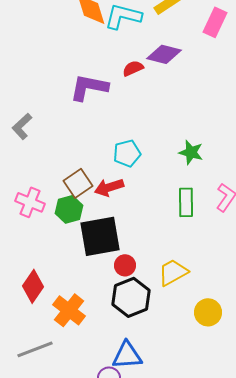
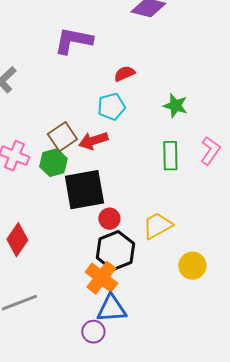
red semicircle: (133, 68) -> (124, 74), moved
orange cross: (69, 310) -> (101, 278), moved

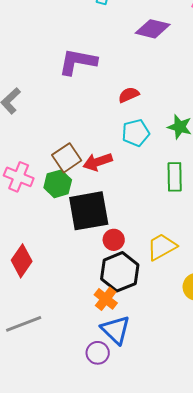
cyan pentagon: (111, 107) -> (136, 133), moved
orange cross: (101, 278) -> (106, 299), size x0.7
blue triangle: (111, 309) -> (116, 330), turned 48

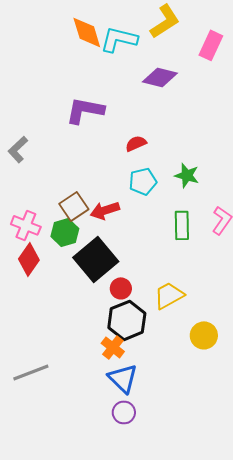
black square: (89, 211) -> (96, 259), turned -30
red diamond: (22, 261) -> (29, 259), moved
purple circle: (98, 353) -> (124, 412), moved

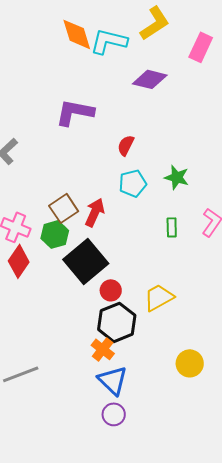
red semicircle: (136, 143) -> (126, 145), turned -40
red arrow: (105, 210) -> (95, 212), turned 132
green rectangle: (182, 225) -> (172, 227), size x0.7
yellow circle: (204, 335) -> (190, 363), moved

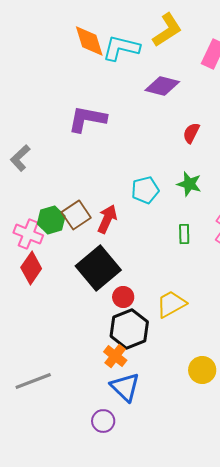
red semicircle: (126, 145) -> (191, 133), moved
green hexagon: (55, 234) -> (51, 220), moved
purple circle: (114, 414) -> (103, 421), moved

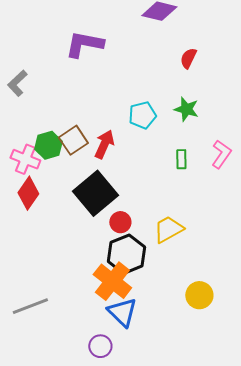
orange cross: (115, 356) -> (112, 281), size x1.6

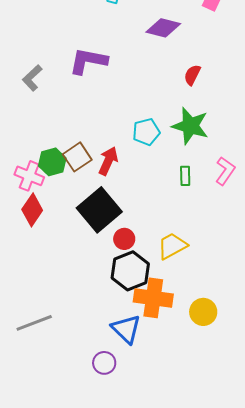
gray L-shape: (17, 83) -> (32, 78), moved
green star: (186, 109) -> (190, 126), size x1.5
orange cross: (112, 281) -> (153, 298), moved, turned -30

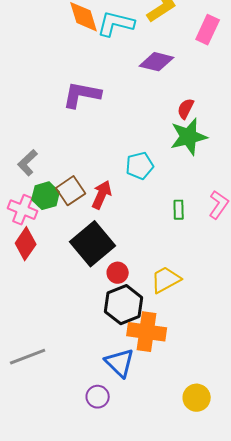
gray L-shape: (32, 78) -> (28, 163), moved
green star: (190, 126) -> (189, 137), moved, turned -30
yellow circle: (203, 312) -> (197, 398), moved

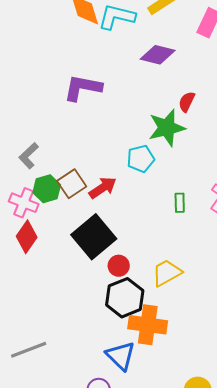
green star: (189, 137) -> (167, 128), moved
red arrow: (102, 195) -> (103, 188), turned 32

